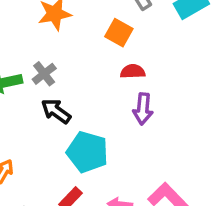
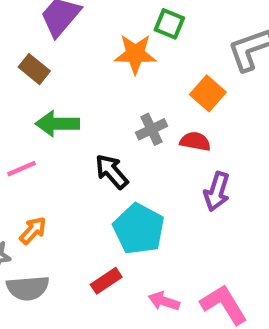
red semicircle: (133, 71) -> (195, 141), moved
gray cross: (44, 74) -> (152, 129), moved

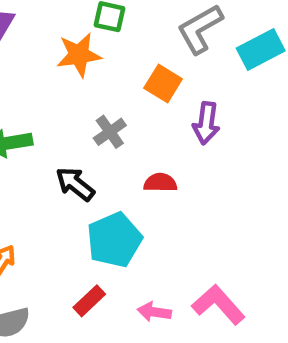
red semicircle: (195, 141) -> (160, 183), moved
purple arrow: (217, 192) -> (206, 123), moved
cyan pentagon: (139, 229) -> (114, 240), turned 30

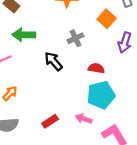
cyan pentagon: (114, 240) -> (101, 95), moved
pink arrow: (154, 312) -> (84, 119), moved

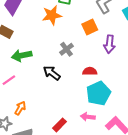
orange square: (107, 19) -> (90, 27), turned 35

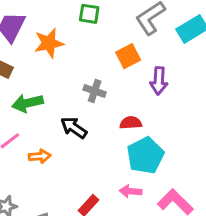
orange star: (52, 15) -> (49, 43), moved
gray cross: (67, 49) -> (95, 91), turned -32
orange arrow: (20, 108) -> (40, 156), moved, turned 56

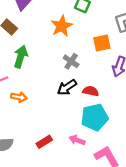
orange star: (49, 43) -> (62, 26), moved, turned -30
green arrow: (27, 103) -> (21, 57), turned 105
black arrow: (74, 128) -> (67, 87), moved, turned -84

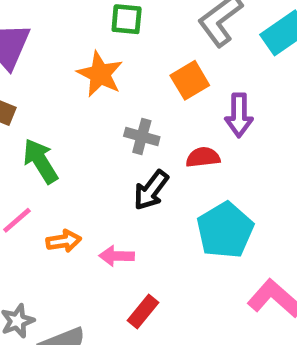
green arrow: (21, 57) -> (40, 161), turned -30
red semicircle: (91, 91) -> (203, 157), moved
pink arrow: (77, 140) -> (117, 256), moved

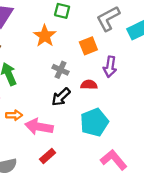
pink arrow: (117, 256) -> (39, 127), size x1.6

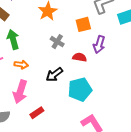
black arrow: (61, 97) -> (54, 74), moved
orange arrow: (14, 115) -> (21, 65), moved
pink arrow: (39, 127) -> (20, 92), moved, turned -90

